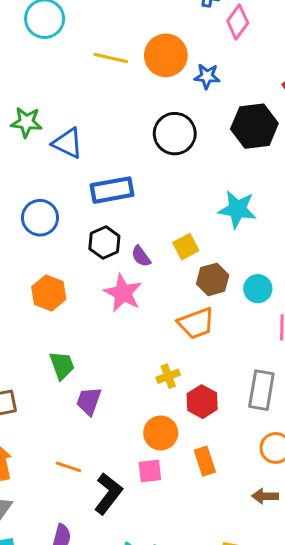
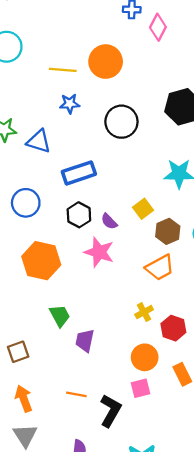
blue star: (207, 76) -> (70, 104), moved
orange hexagon: (49, 293) -> (41, 261), size x1.4

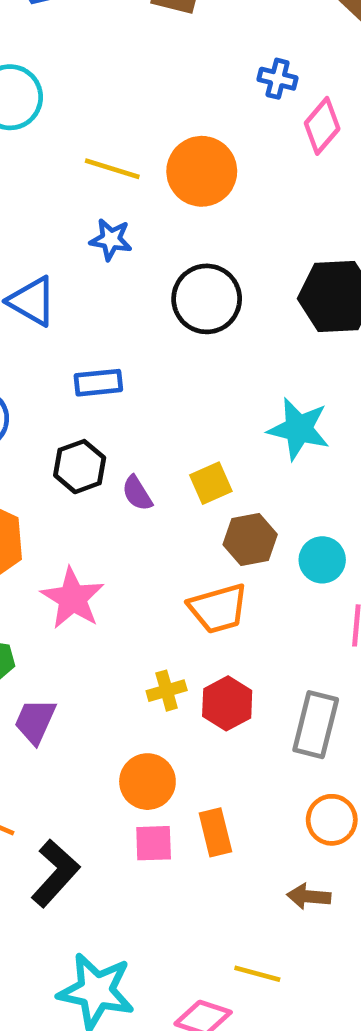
blue rectangle: (79, 173) -> (98, 383), size x0.7
pink star: (99, 252) -> (73, 598), moved
red hexagon: (173, 328) -> (227, 703), moved
pink square: (140, 388) -> (154, 843), moved

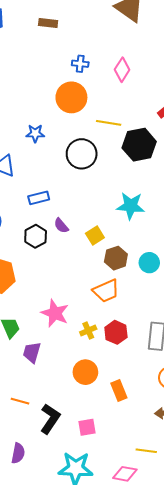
blue cross: (278, 79) -> (80, 64), moved
yellow line: (112, 169) -> (109, 123), moved
purple semicircle: (137, 493) -> (61, 226), moved
pink star: (73, 598) -> (55, 313), moved
pink square: (154, 843) -> (87, 427), moved

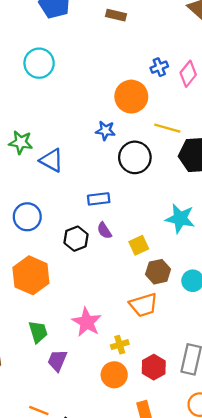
blue cross: (80, 64) -> (159, 67), moved, turned -35
blue star: (35, 133) -> (105, 131), moved
blue rectangle: (39, 198) -> (99, 199), moved
red hexagon: (116, 332) -> (154, 367), moved
orange circle: (85, 372) -> (114, 375), moved

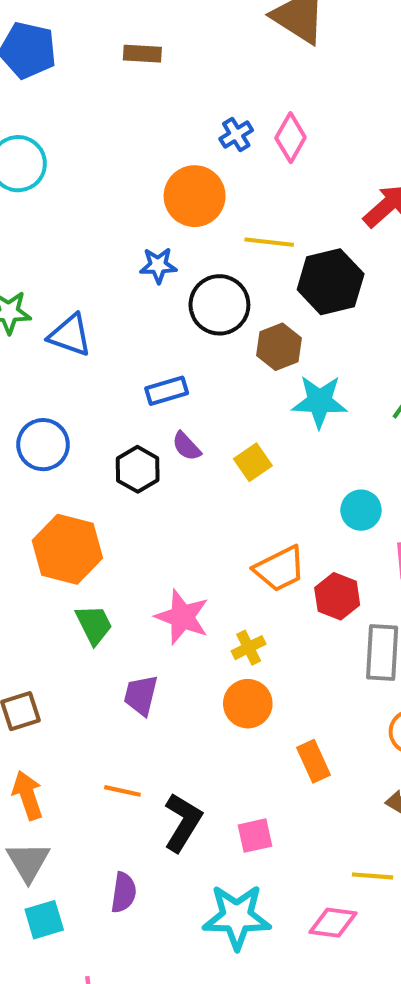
brown hexagon: (158, 272) -> (279, 347), moved
green trapezoid: (38, 332) -> (94, 625), moved
red hexagon: (154, 367) -> (337, 596), moved

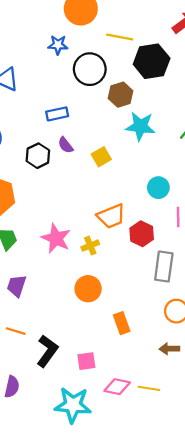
yellow cross: (249, 648) -> (90, 246), moved
purple trapezoid: (141, 695) -> (17, 286), moved
pink diamond: (333, 923) -> (117, 387), moved

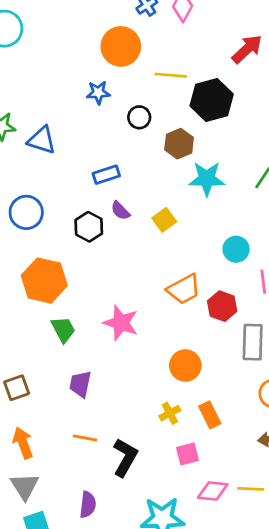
black circle: (90, 69) -> (139, 117), size x0.6
yellow cross: (90, 246) -> (170, 413), moved
orange circle: (88, 289) -> (185, 366), moved
pink square: (86, 361) -> (188, 454), moved

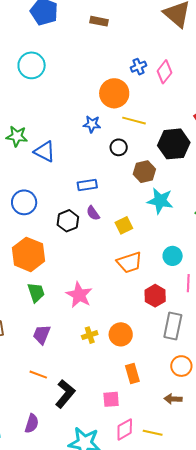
yellow line: (171, 75) -> (134, 121), moved
orange trapezoid: (184, 289) -> (129, 262), moved
yellow cross: (170, 413) -> (90, 335), moved
pink diamond: (213, 491) -> (125, 429), turned -45

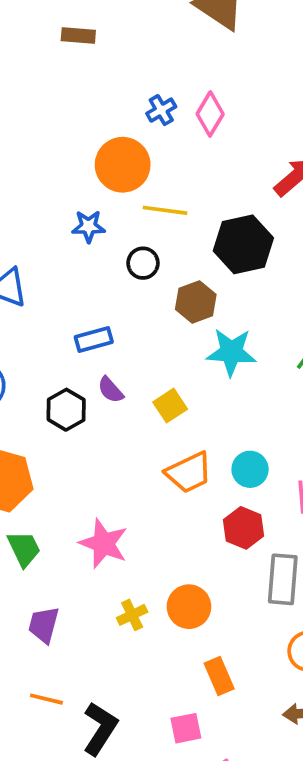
cyan circle: (173, 256) -> (250, 469), moved

